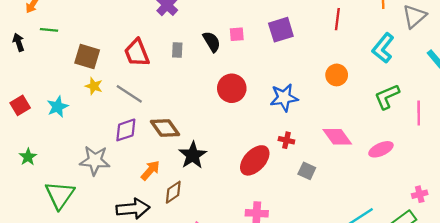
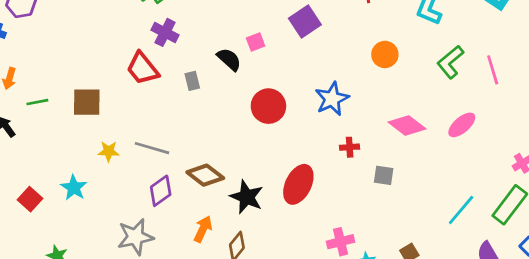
red trapezoid: (137, 53) -> (143, 68), moved
brown square: (87, 56) -> (87, 102), moved
red ellipse: (255, 160) -> (298, 184), moved

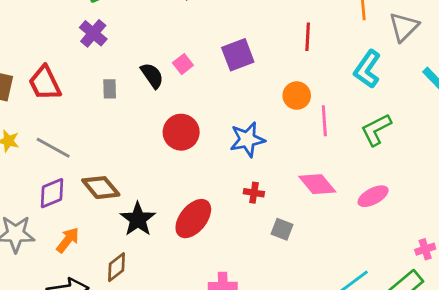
pink square: (256, 42) -> (183, 64), turned -30
orange circle: (385, 54) -> (297, 96), moved
red trapezoid: (143, 68) -> (45, 83), moved
pink line: (493, 70) -> (324, 121), moved
orange arrow: (203, 229) -> (68, 240), moved

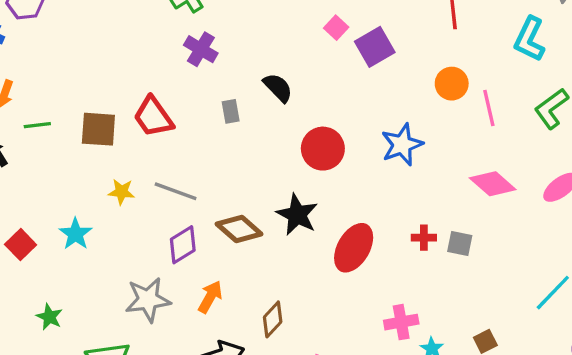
pink square: (183, 64) -> (336, 28), moved
red cross: (254, 193) -> (424, 238), moved
black star: (138, 219) -> (297, 215), moved

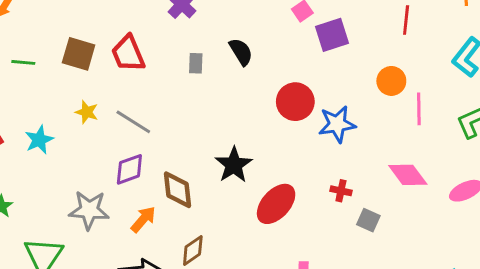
green line: (37, 125) -> (23, 62), moved
red circle: (323, 149) -> (295, 102), moved
brown diamond: (239, 229) -> (178, 190), moved, turned 30
red cross: (424, 238) -> (341, 191), moved

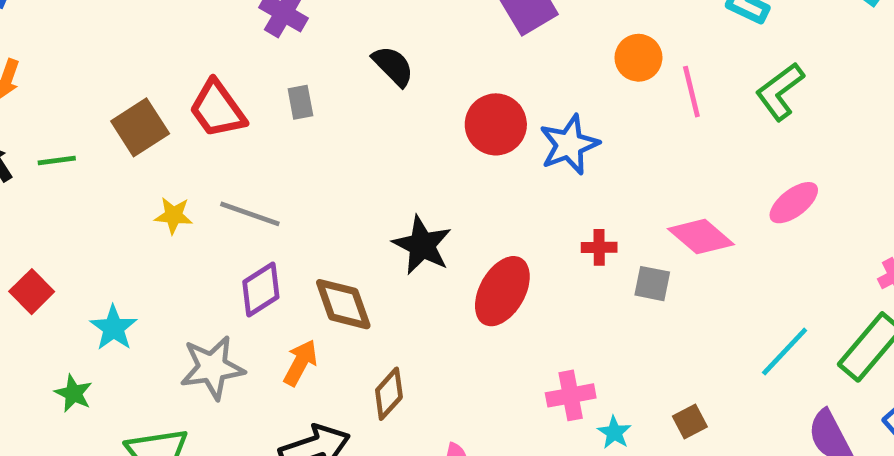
brown square: (79, 54) -> (140, 127), turned -36
gray rectangle: (196, 63) -> (300, 102), moved
cyan star: (39, 140) -> (113, 328), moved
pink diamond: (408, 175) -> (701, 237), moved

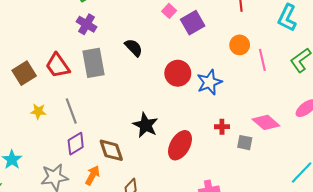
gray rectangle: (300, 102) -> (94, 63), size x2.0
gray line: (250, 214) -> (71, 111), turned 50

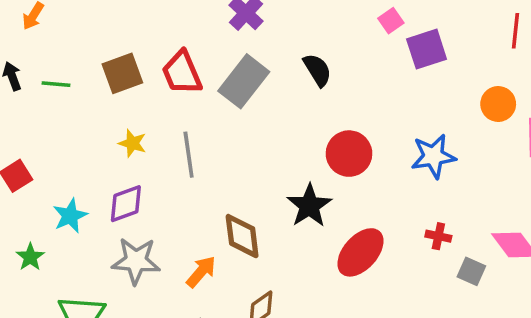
gray rectangle: (94, 63) -> (244, 81), turned 36
red circle: (178, 73) -> (349, 154), moved
purple diamond: (76, 144) -> (126, 204), moved

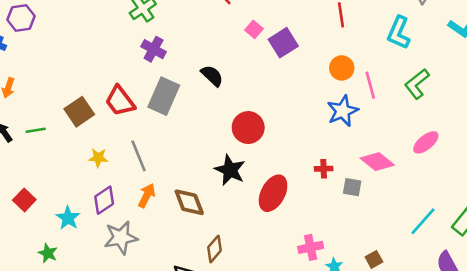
blue star: (433, 156) -> (343, 111), moved
orange arrow: (201, 272) -> (147, 196), moved

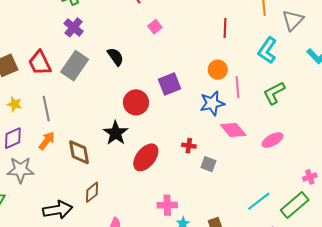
purple square: (283, 43) -> (170, 84), moved
pink diamond: (377, 162) -> (233, 130), moved

